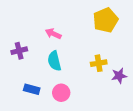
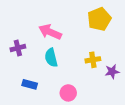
pink arrow: (53, 34) -> (50, 32), size x1.5
pink circle: (61, 93) -> (68, 93), moved

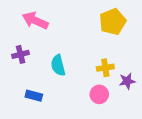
pink arrow: (50, 32) -> (35, 21), moved
pink circle: (68, 93) -> (99, 94), moved

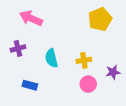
yellow cross: (105, 68) -> (84, 60), moved

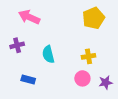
yellow cross: (84, 60) -> (89, 56), moved
purple star: (113, 72) -> (106, 82), moved

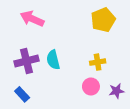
purple cross: (17, 45) -> (26, 61), moved, size x1.5
blue rectangle: (28, 79) -> (22, 94), moved, turned 32

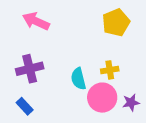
cyan semicircle: (53, 60) -> (78, 79), moved
pink circle: (91, 87) -> (102, 98), size x1.5

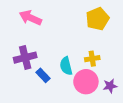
blue rectangle: (25, 106) -> (43, 75), moved

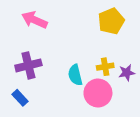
blue rectangle: (43, 75) -> (20, 98), moved
purple star: (110, 86) -> (127, 73), moved

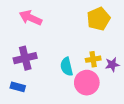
blue rectangle: (20, 98) -> (18, 87), turned -32

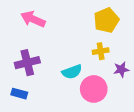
yellow cross: (93, 59) -> (101, 51), moved
cyan semicircle: (67, 67) -> (72, 72), turned -96

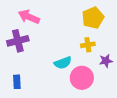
purple cross: (27, 63) -> (18, 41), moved
blue rectangle: (19, 94) -> (17, 82), turned 72

